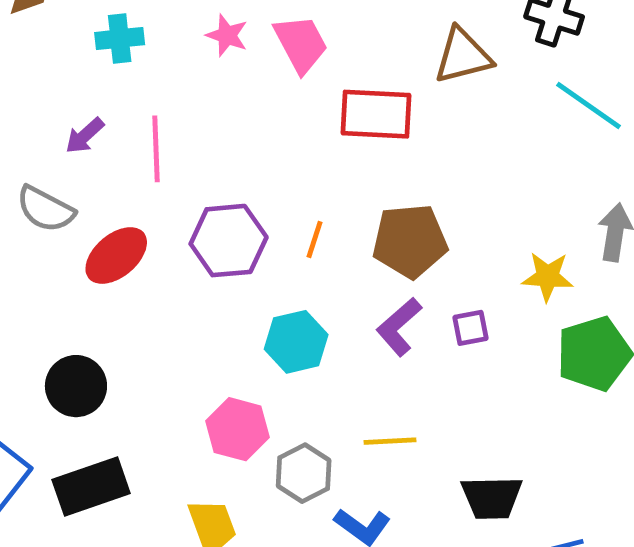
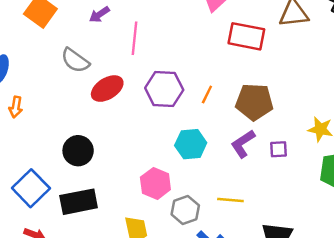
purple arrow: (85, 136) -> (99, 15), moved

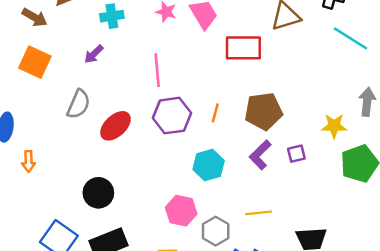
pink line: (134, 38) -> (157, 70), moved
gray semicircle: (75, 60) -> (79, 104), turned -92

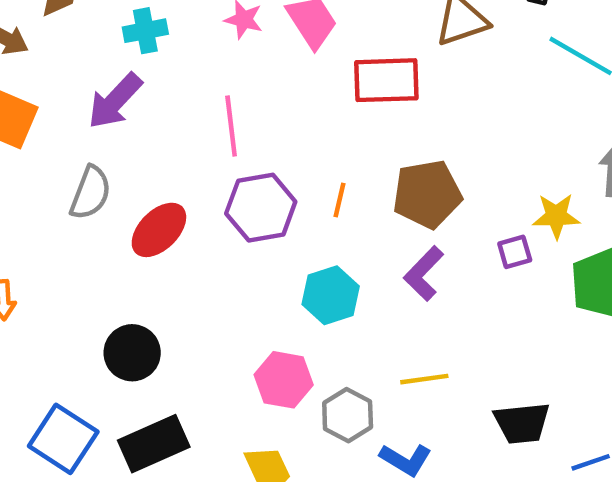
purple arrow: (94, 54) -> (115, 101), size x1.6
purple square: (296, 154) -> (515, 252), moved

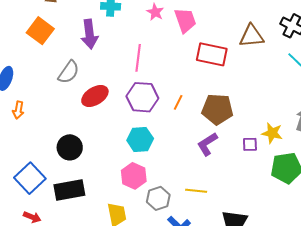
purple arrow: (115, 101) -> (89, 34), turned -64
cyan hexagon: (331, 295) -> (140, 139), moved

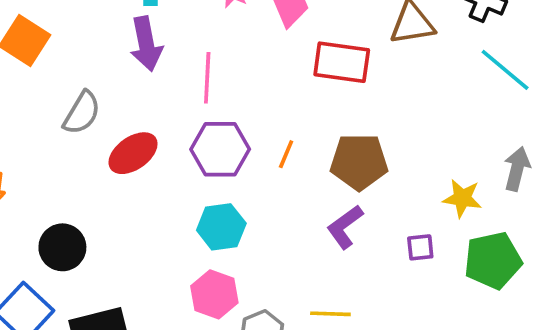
purple arrow: (89, 34) -> (146, 44), moved
purple square: (250, 144) -> (420, 247), moved
black circle: (70, 147) -> (62, 247), moved

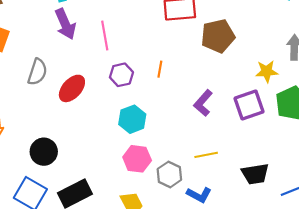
purple hexagon: (220, 149) -> (121, 75), size x0.7
brown pentagon: (359, 162) -> (218, 36), moved
purple square: (420, 247) -> (249, 105), size x1.8

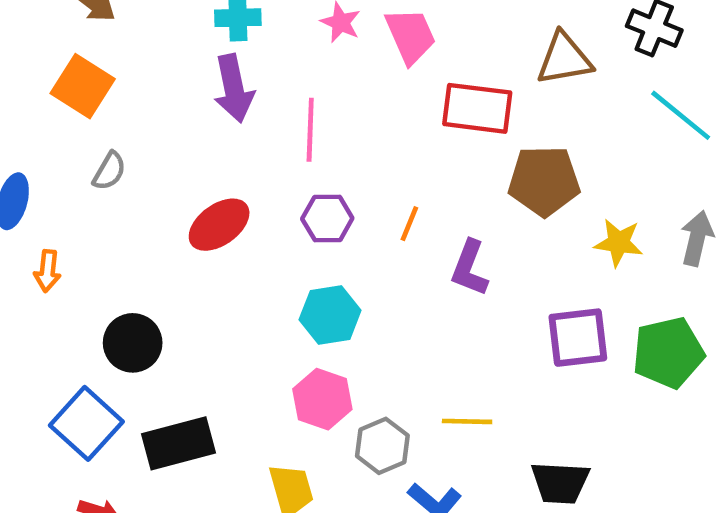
yellow star: (267, 71) -> (619, 243), moved
gray semicircle: (37, 72) -> (109, 171), moved, size x0.7
purple L-shape: (203, 103) -> (470, 268), moved, turned -32

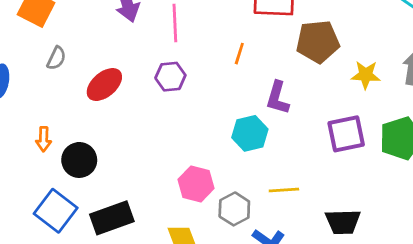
purple hexagon: (327, 218) -> (170, 77), moved
orange line: (409, 224) -> (239, 54), moved
red ellipse: (219, 225) -> (104, 85), moved
orange arrow: (47, 271) -> (44, 139), moved
cyan hexagon: (330, 315) -> (250, 133), moved

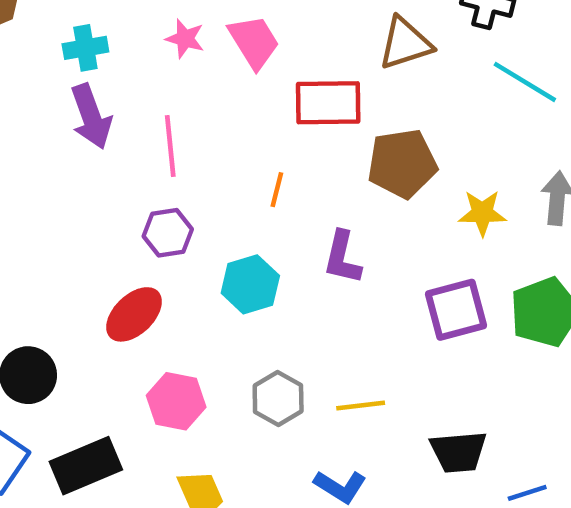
red ellipse: (104, 85) -> (134, 314), moved
cyan hexagon: (250, 133) -> (250, 284), moved
pink hexagon: (196, 184) -> (176, 401), moved
gray hexagon: (234, 209) -> (278, 398), moved

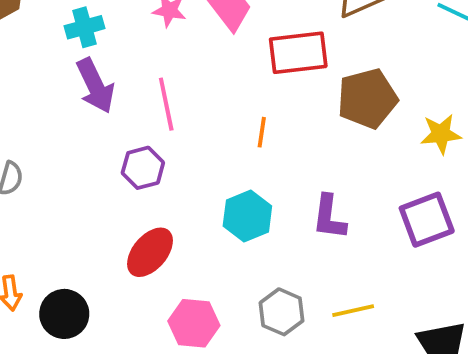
purple hexagon: (168, 233) -> (143, 168), moved
purple L-shape: (342, 258) -> (329, 217), moved

